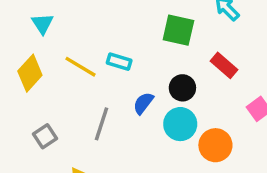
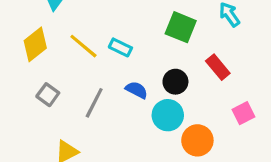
blue semicircle: (143, 103) -> (137, 90), turned 70
gray square: (45, 136) -> (48, 95), moved, turned -30

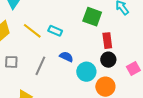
red rectangle: (218, 67) -> (107, 41), moved, turned 35
black circle: (175, 82) -> (108, 60), moved
gray square: (48, 95) -> (11, 62), turned -32

